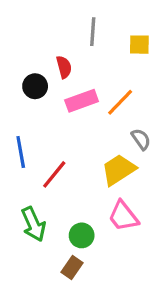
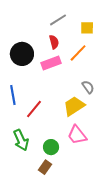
gray line: (93, 32) -> (58, 20), turned 54
red semicircle: (64, 67) -> (54, 42), moved
black circle: (35, 86) -> (22, 54), size x1.5
orange line: (120, 102) -> (78, 53), moved

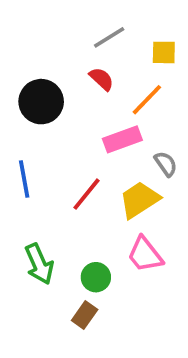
red semicircle: (54, 42) -> (102, 79), turned -32
pink rectangle: (51, 63) -> (122, 139), moved
red line: (34, 109) -> (86, 194), moved

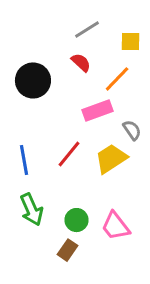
blue line: (24, 179) -> (24, 160), moved
pink trapezoid: (145, 255) -> (116, 226), moved

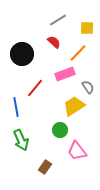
red line: (69, 154) -> (35, 88), moved
green circle: (77, 220) -> (60, 130), moved

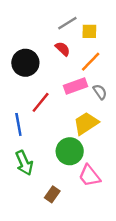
yellow square: (87, 28) -> (89, 31), moved
gray semicircle: (88, 87) -> (100, 92), moved
green circle: (60, 130) -> (70, 151), size x1.5

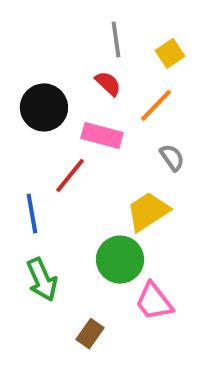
gray line: (67, 23) -> (116, 39), turned -66
yellow square: (89, 31) -> (170, 53), moved, turned -35
pink rectangle: (75, 86) -> (102, 135), moved, turned 35

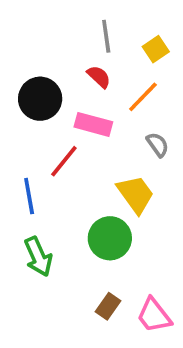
yellow trapezoid: (148, 212) -> (136, 194), turned 87
pink trapezoid: (154, 302) -> (154, 315), moved
brown rectangle: (90, 334) -> (108, 306), moved

